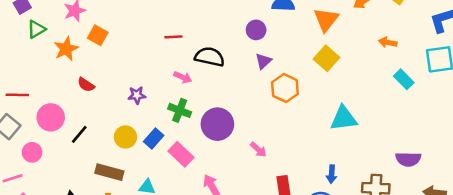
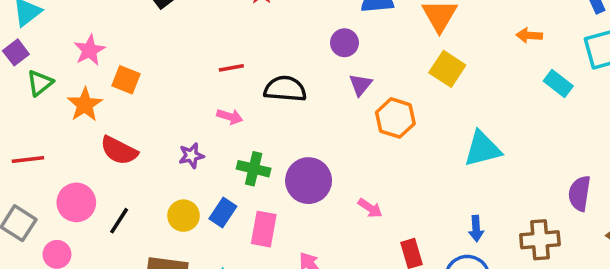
pink arrow: (183, 77) -> (230, 117), moved
red semicircle: (86, 85) -> (119, 150), size x1.5
red line: (17, 95) -> (28, 159), moved
pink rectangle: (181, 154) -> (264, 229), turned 65
purple semicircle: (408, 159) -> (580, 193), turned 105

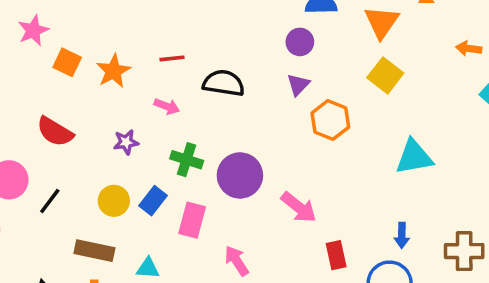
purple circle: (344, 43) -> (300, 42), moved
orange star: (85, 105) -> (113, 71), moved
pink arrow: (370, 208) -> (299, 207), size x1.5

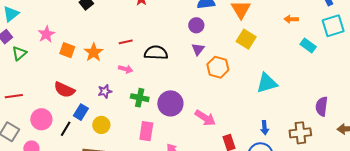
blue rectangle: (153, 201) -> (81, 112), moved

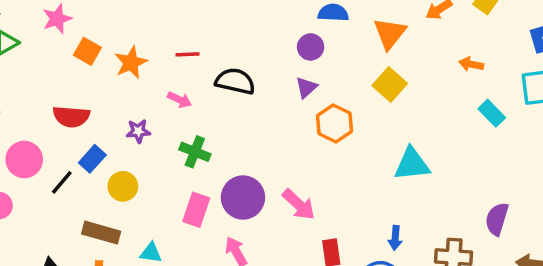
red semicircle: (64, 90) -> (71, 117), turned -30
purple circle: (170, 103) -> (243, 197), moved

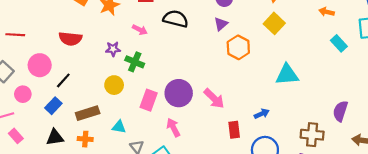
green cross: (195, 152) -> (135, 62), moved
blue rectangle: (92, 159) -> (53, 106), moved
yellow circle: (123, 186) -> (114, 85), moved
brown rectangle: (101, 233) -> (88, 113), turned -35
blue arrow: (395, 238) -> (262, 114), moved, turned -120

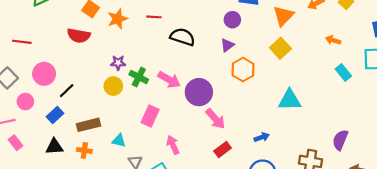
pink arrow: (140, 30) -> (169, 80), moved, size x1.5
red semicircle: (70, 39) -> (79, 36), moved
yellow circle: (114, 85) -> (113, 86), moved
purple circle: (179, 93) -> (199, 92), moved
red rectangle: (234, 130) -> (223, 150), moved, turned 56

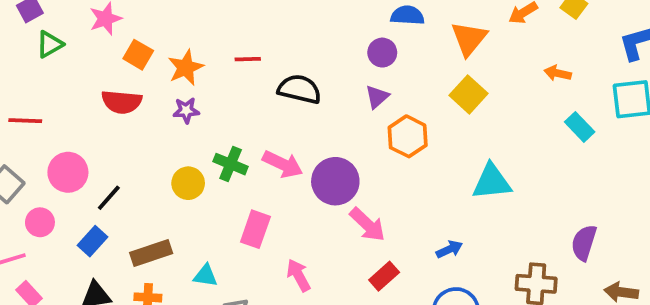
purple star: (118, 63) -> (186, 110), moved

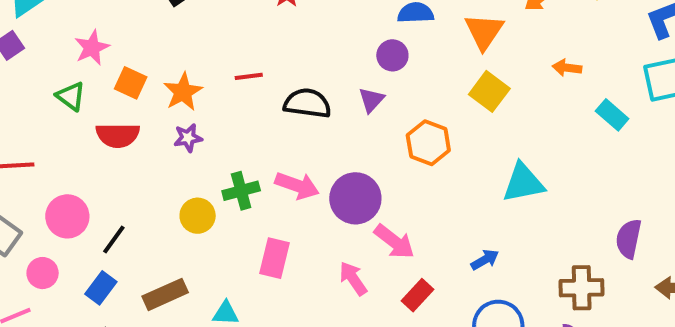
green triangle: (50, 44) -> (71, 96), moved, turned -48
orange arrow: (558, 73) -> (567, 68), moved
purple triangle: (377, 97) -> (371, 100), moved
green cross: (231, 164) -> (241, 191), turned -32
pink arrow: (298, 275) -> (353, 279), moved

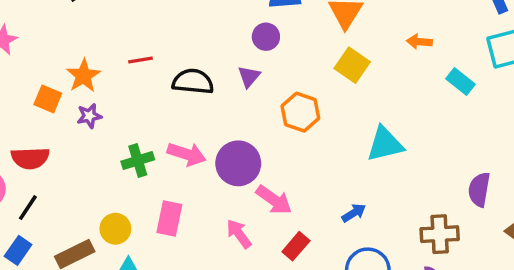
orange square: (131, 83) -> (48, 99), moved
red semicircle: (118, 135) -> (30, 158), moved
yellow circle: (198, 216) -> (115, 229), moved

